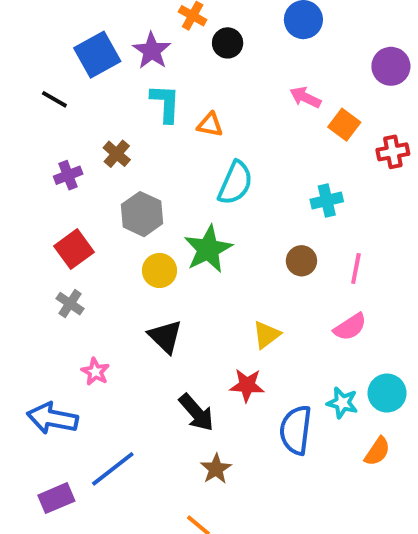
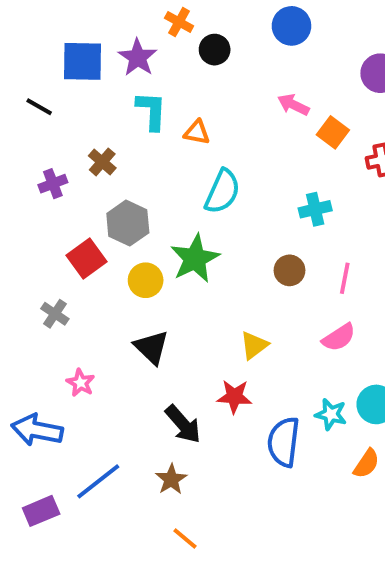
blue square: (97, 55) -> (82, 61), turned 30
red square: (74, 249) -> (86, 259), moved
brown star: (216, 469) -> (171, 479), moved

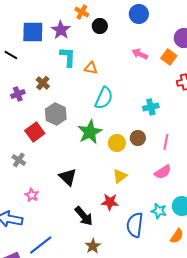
orange square: (333, 132) -> (169, 57), moved
yellow circle: (146, 280) -> (117, 143), moved
brown star: (171, 479) -> (93, 246), moved

